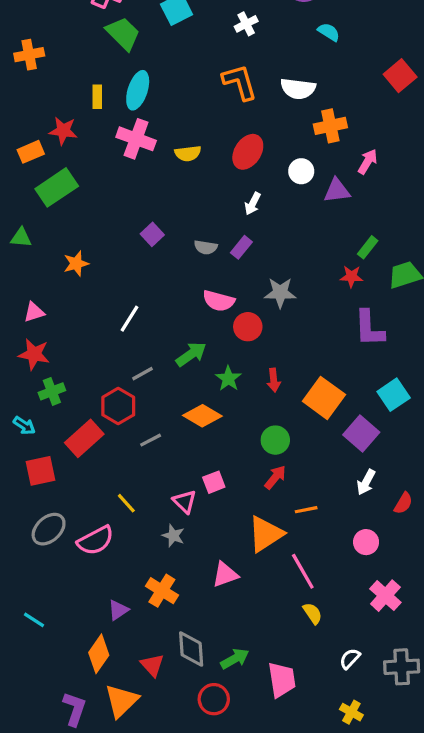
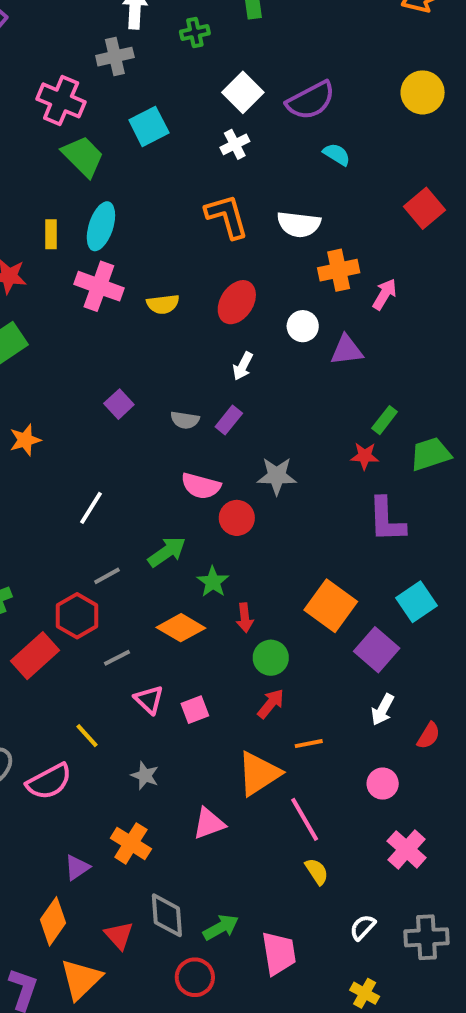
pink arrow: (368, 162) -> (385, 294), moved
red arrow: (274, 380) -> (245, 618), moved
pink triangle: (185, 502) -> (149, 700), moved

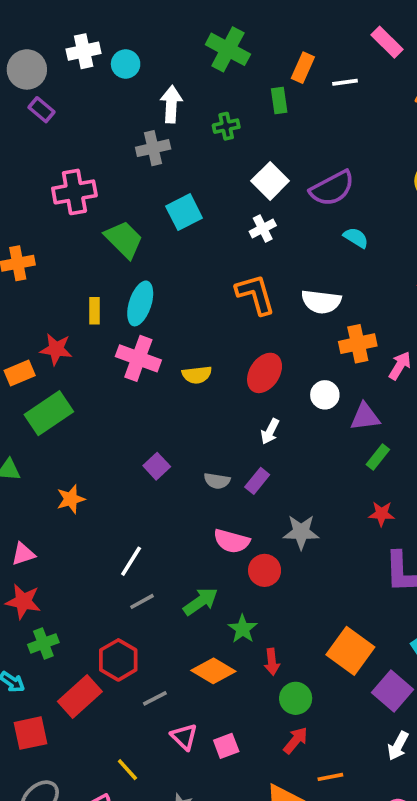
pink cross: (61, 100) -> (74, 192), moved, turned -33
green rectangle: (385, 420) -> (378, 457), moved
gray line: (107, 576) -> (142, 601), moved

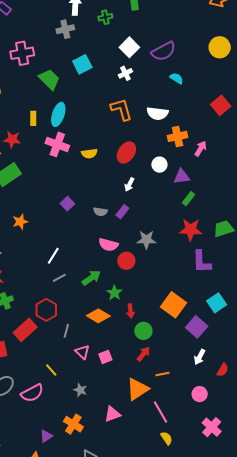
red star: (382, 514) -> (191, 230), size x1.6
gray line: (155, 698) -> (66, 331), turned -48

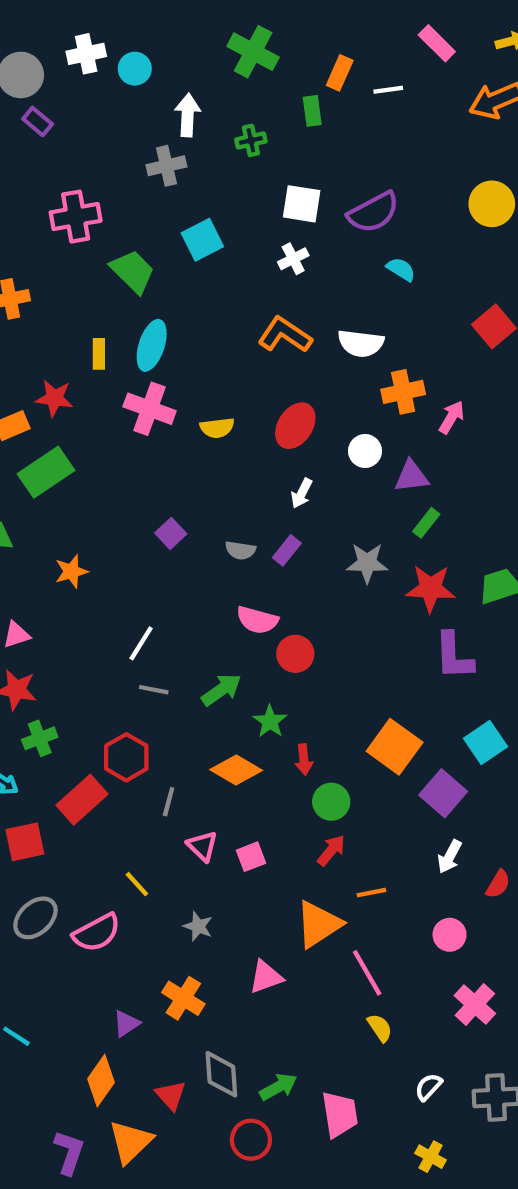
white square: (129, 47) -> (302, 204), turned -36
orange L-shape: (121, 109) -> (285, 335), turned -40
gray star: (146, 240) -> (367, 563), moved
gray line: (59, 278) -> (154, 690), turned 40

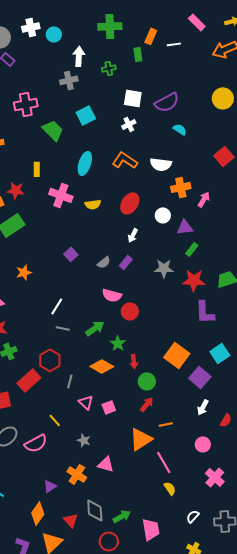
green cross: (253, 52) -> (110, 26), turned -30
cyan ellipse: (152, 345) -> (85, 163), moved
gray semicircle: (240, 550) -> (104, 262), turned -48
pink triangle: (266, 977) -> (106, 464), moved, turned 36

